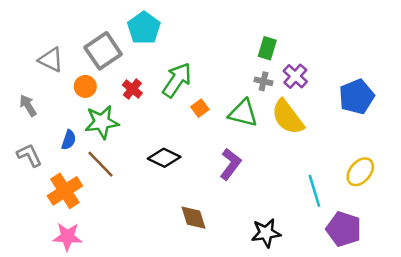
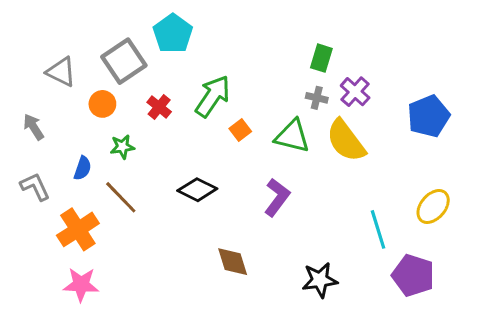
green star: (102, 122) -> (122, 147), size x0.6

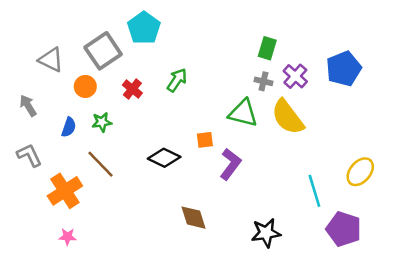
green arrow: (213, 96) -> (177, 80), size x0.7
blue pentagon: (429, 116) -> (344, 69), moved
orange square: (240, 130) -> (205, 140), moved, turned 30
blue semicircle: (83, 168) -> (69, 127), moved
pink star: (81, 285) -> (67, 237), size x0.6

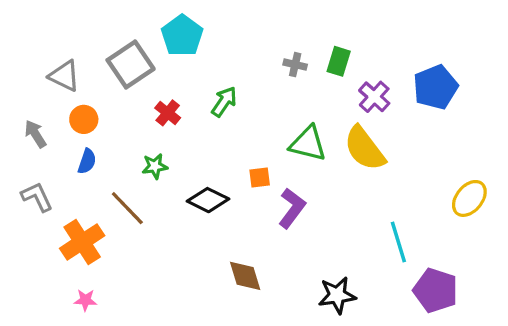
gray cross: (263, 81) -> (295, 65), moved
orange circle: (85, 86) -> (84, 119), moved
green star: (102, 122) -> (155, 166), moved
yellow ellipse: (360, 172) -> (469, 198), moved

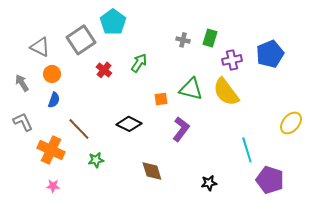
purple cross: (374, 97) -> (232, 60), turned 36
green star: (155, 166) -> (96, 160), moved
orange square: (260, 177) -> (161, 99), moved
orange cross: (82, 242) -> (51, 150), turned -32
black star: (337, 295) -> (209, 183), size x0.7

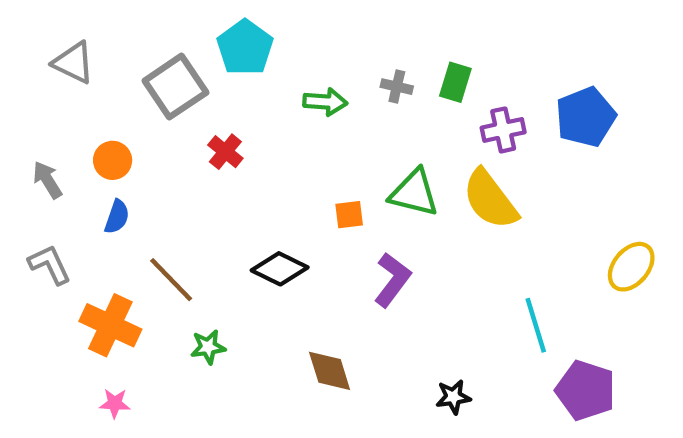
gray triangle: (40, 47) -> (73, 63), moved
green arrow: (139, 63) -> (325, 102), moved, turned 60

